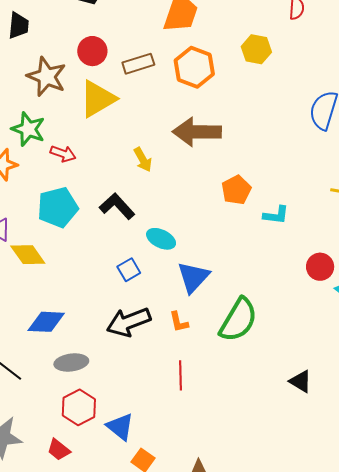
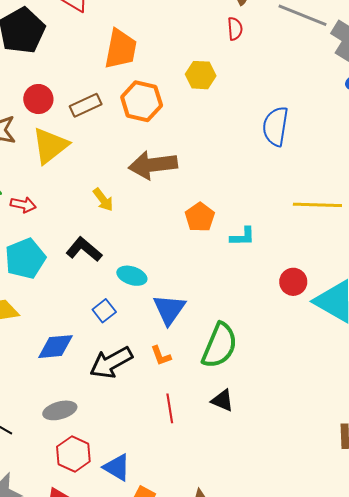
blue diamond: (46, 322) -> (55, 347), moved
black triangle: (301, 381) -> (223, 400), moved

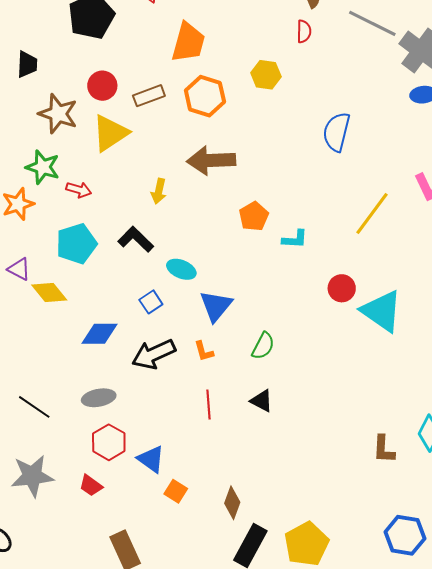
yellow arrow: (103, 200) -> (159, 191), turned 45
yellow line: (317, 205) -> (372, 214), turned -60
green semicircle: (220, 346) -> (263, 346), size x0.6

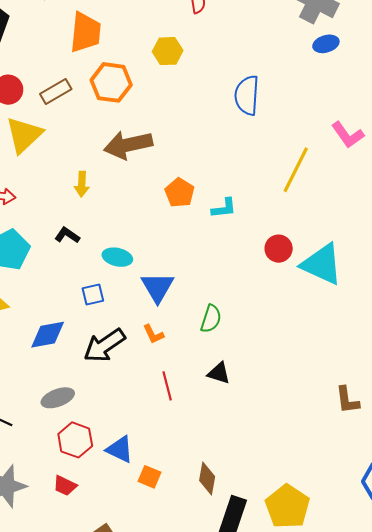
black L-shape: (136, 239) -> (67, 235), size x0.7
blue square: (151, 302) -> (93, 295), turned 30

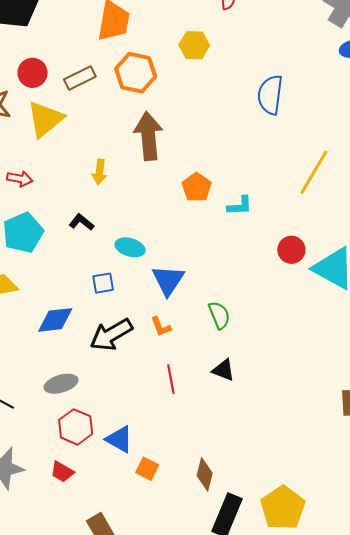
brown arrow: (128, 145) -> (148, 136), turned 93
green semicircle: (211, 319) -> (219, 315), turned -44

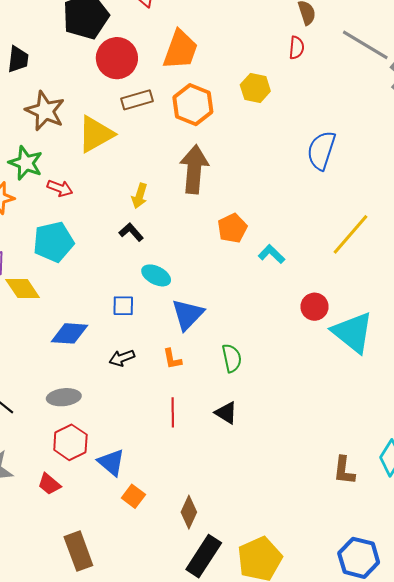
red circle: (33, 73) -> (117, 58), moved, size x1.4
cyan L-shape: (240, 206) -> (271, 254), turned -144
black L-shape: (81, 222) -> (131, 232), moved
black arrow: (111, 335) -> (122, 358), size x0.6

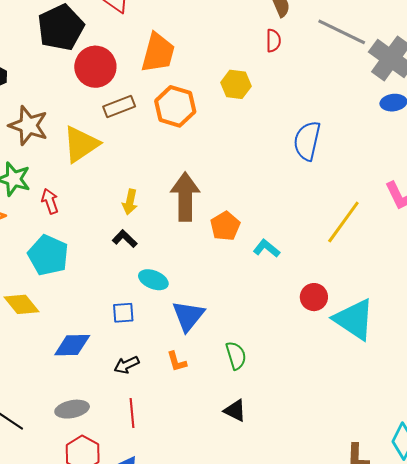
brown arrow: (194, 169) -> (185, 197), moved
red arrow: (60, 188) -> (50, 201), turned -125
cyan pentagon: (53, 242) -> (48, 255), turned -30
red line: (173, 412) -> (132, 413), moved

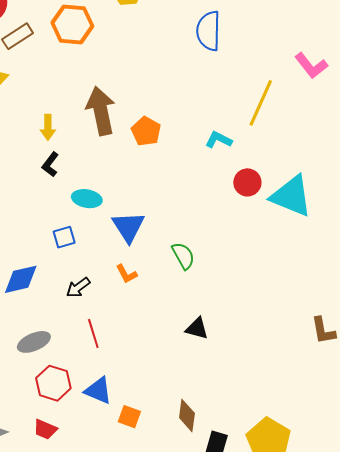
black L-shape: (125, 239) -> (50, 164), turned -85
cyan L-shape: (266, 248) -> (219, 140), moved
black triangle: (235, 410) -> (197, 328), moved

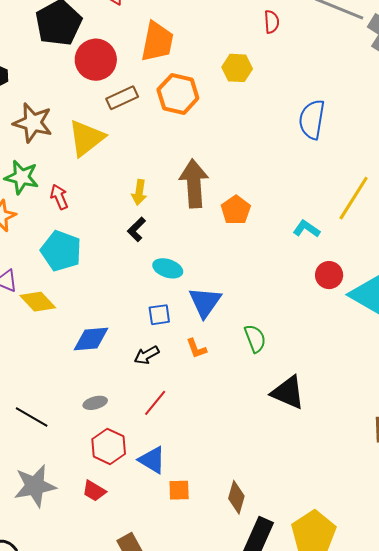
blue square: (64, 237) -> (159, 315), moved
black triangle: (197, 328) -> (288, 392), moved, size x1.5
red line: (93, 334) -> (155, 403), turned 48
gray ellipse: (34, 342) -> (95, 403), size x0.7
orange square: (129, 417) -> (179, 490), turned -30

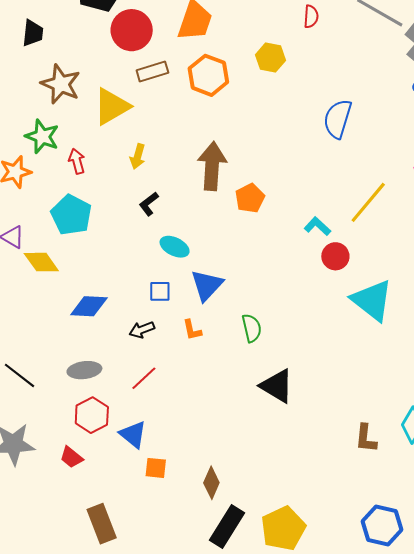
yellow arrow: (139, 192) -> (138, 156), moved
red circle: (329, 275) -> (335, 256), moved
gray ellipse: (95, 403) -> (84, 370), size x1.4

